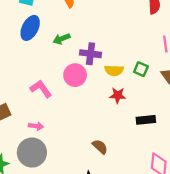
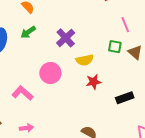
green arrow: (62, 39) -> (28, 32), moved
purple cross: (91, 54) -> (66, 38), moved, turned -36
green square: (141, 69) -> (115, 47), moved

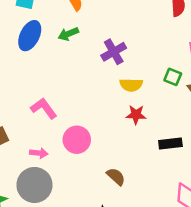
pink circle: (50, 73) -> (77, 140), moved

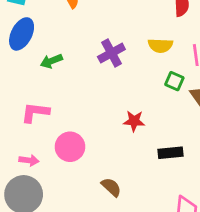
green arrow: (68, 34) -> (51, 61), moved
yellow semicircle: (131, 85) -> (160, 46), moved
pink L-shape: (44, 108) -> (35, 112), turned -48

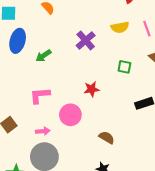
green square: (174, 81) -> (124, 67), moved
red star: (134, 121) -> (92, 89), moved

